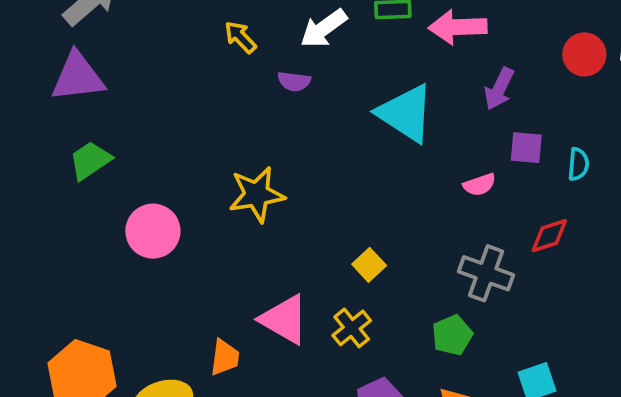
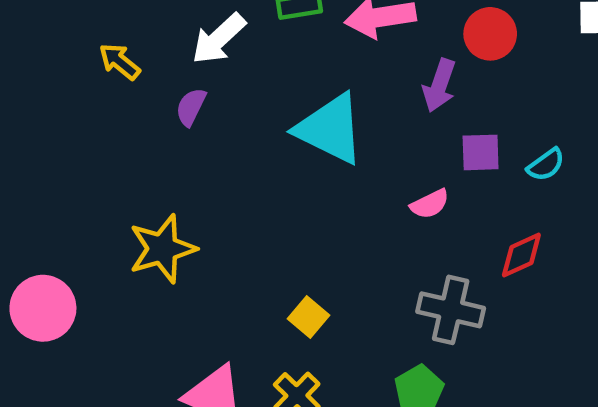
red circle: (584, 54) -> (490, 34), moved
purple semicircle: (294, 81) -> (191, 107), turned 116
cyan semicircle: (578, 164) -> (546, 165), turned 56

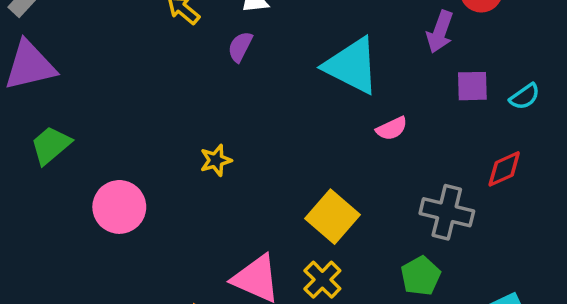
pink semicircle: (430, 204) -> (392, 129), moved
yellow star: (162, 249) -> (216, 160), size x0.6
yellow square: (308, 317) -> (333, 217), size x1.6

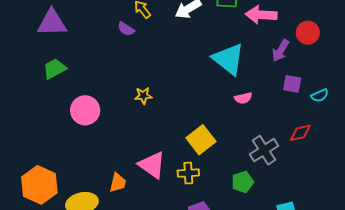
purple semicircle: (240, 47) -> (126, 29), moved, turned -96
gray cross: (447, 212) -> (264, 150), turned 32
yellow cross: (322, 280) -> (188, 173), turned 30

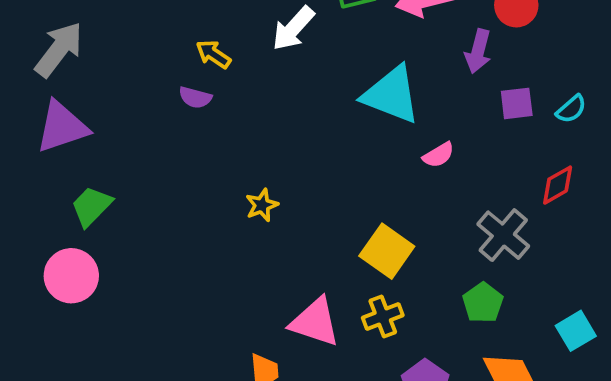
pink circle: (85, 110) -> (71, 276), moved

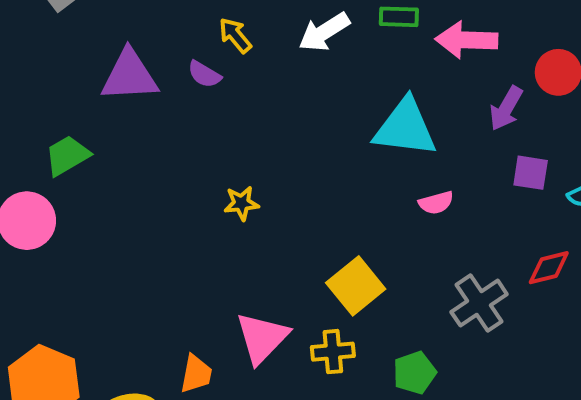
cyan triangle: (391, 95) -> (405, 128), turned -30
purple triangle: (62, 127) -> (129, 76), moved
green pentagon: (483, 303) -> (414, 373), moved
pink triangle: (315, 322) -> (262, 338), turned 40

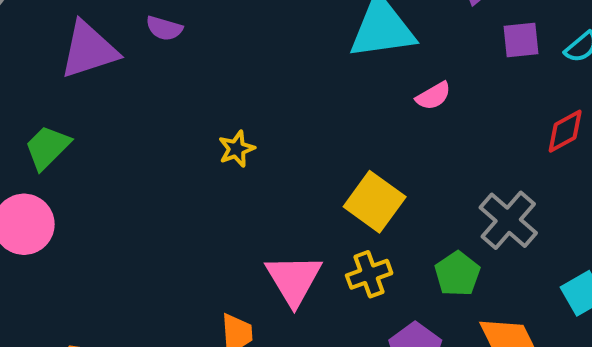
gray cross: (479, 303) -> (508, 220), moved

